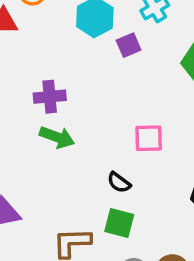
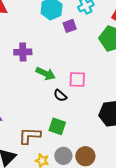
green arrow: (57, 137) -> (46, 74), moved
black semicircle: (119, 182) -> (60, 96), moved

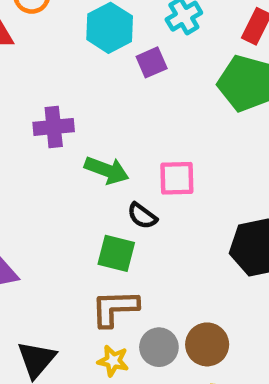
green square: (57, 126) -> (116, 253), moved
brown L-shape: (30, 136) -> (115, 308), moved

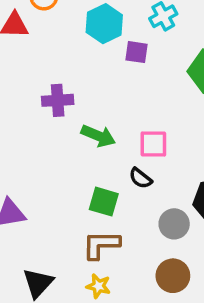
purple square: (152, 62) -> (136, 52), turned 30
black semicircle: (142, 216) -> (141, 178), moved
gray circle: (159, 347) -> (174, 224), moved

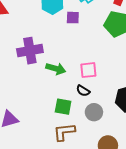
purple cross: (58, 100) -> (30, 51), size x1.4
gray circle: (174, 224) -> (94, 112), moved

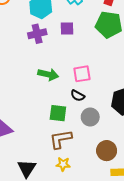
purple square: (73, 18) -> (67, 28), moved
purple cross: (30, 51) -> (37, 34), moved, size x0.7

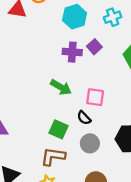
purple square: (67, 28) -> (94, 47), turned 32
purple cross: (37, 34) -> (72, 52), moved

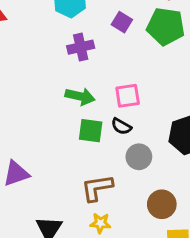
purple square: (94, 47) -> (122, 22), moved
green square: (59, 129) -> (91, 131), moved

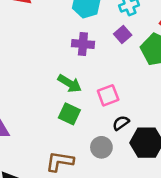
pink square: (128, 96) -> (108, 95), turned -30
black semicircle: (121, 126) -> (121, 123), moved, turned 98

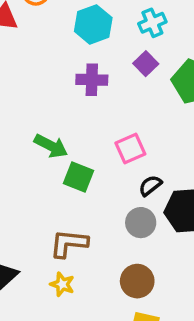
green arrow: (70, 83) -> (51, 146), moved
gray circle: (101, 147) -> (141, 223), moved

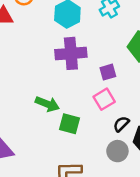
purple square: (146, 64) -> (108, 72), moved, turned 35
purple cross: (92, 80) -> (71, 53), size x1.4

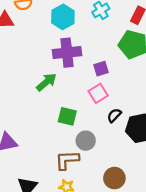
green arrow: (47, 104) -> (46, 82), moved, turned -60
gray circle: (117, 151) -> (86, 141), moved

